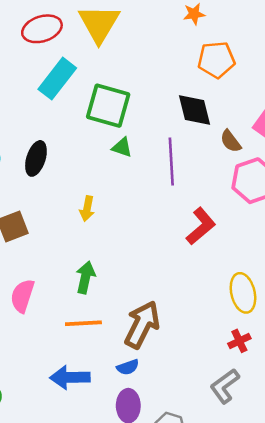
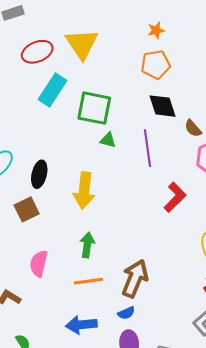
orange pentagon: (216, 60) -> (156, 64), moved
black ellipse: (36, 158) -> (39, 174), moved
yellow arrow: (87, 209) -> (84, 191), size x1.8

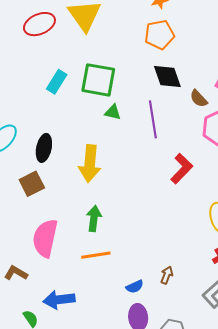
cyan rectangle: (52, 90) -> (57, 82), moved, size x0.7
pink semicircle: (39, 263) -> (45, 238), size x1.4
brown arrow: (135, 279) -> (167, 275), moved, size x0.5
blue arrow: (81, 325) -> (59, 300), moved

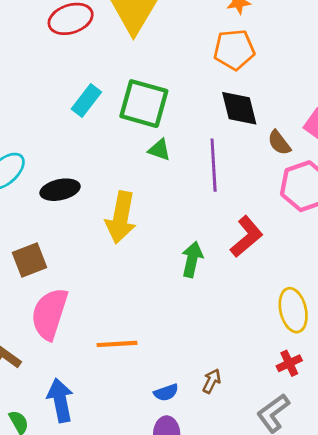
black ellipse: (44, 148) -> (60, 190), turned 60
brown square: (32, 184) -> (29, 260), moved
green arrow: (94, 219) -> (192, 259), moved
blue arrow: (59, 300) -> (60, 400), turned 80

